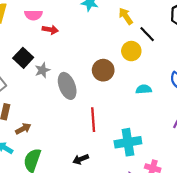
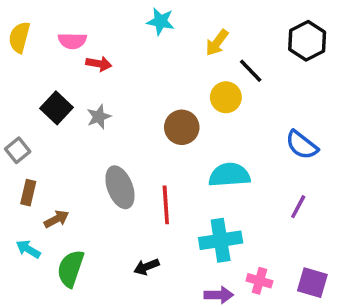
yellow arrow: (126, 16) -> (217, 43), turned -108
gray star: (42, 70) -> (99, 117), moved
gray ellipse: (67, 86) -> (120, 187), moved
cyan semicircle: (144, 89) -> (229, 175), moved, size x1.6

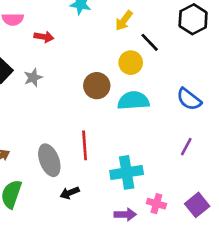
red arrow: (99, 64) -> (44, 37), moved
cyan semicircle: (229, 175) -> (133, 101), moved
gray ellipse: (120, 187) -> (49, 160), moved
purple square: (312, 283) -> (197, 205), turned 35

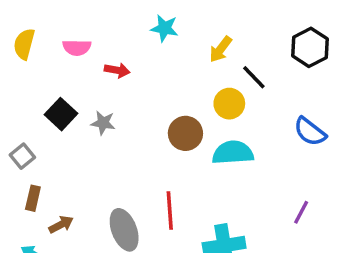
gray star: (33, 78) -> (103, 123), turned 30
blue semicircle: (189, 99) -> (310, 132), moved

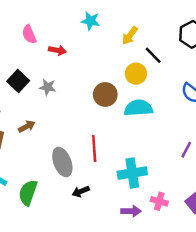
pink semicircle: (77, 47) -> (29, 34), turned 66
brown arrow: (61, 225) -> (27, 126), moved

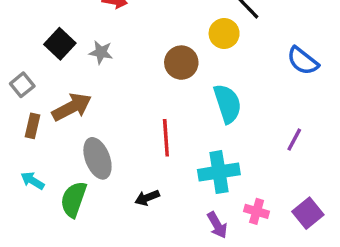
cyan semicircle: (138, 108) -> (227, 104), moved, turned 76
brown arrow: (27, 126) -> (72, 107), size x1.6
gray ellipse: (62, 162) -> (97, 158), moved
purple arrow: (131, 211) -> (217, 225), turned 60

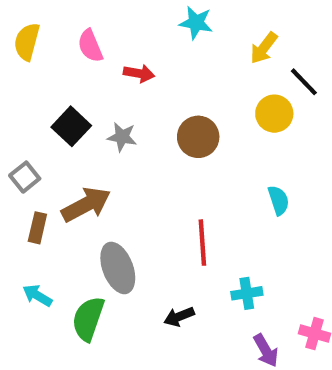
brown circle: (181, 63) -> (198, 137), moved
cyan semicircle: (227, 104) -> (279, 200), size x0.6
cyan cross: (219, 172) -> (247, 293), moved, size x0.6

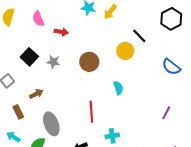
yellow arrow: (264, 48) -> (110, 12), moved
cyan semicircle: (279, 200) -> (118, 88), moved
brown arrow: (86, 205) -> (36, 94), size x0.6
brown rectangle: (37, 228) -> (18, 112), moved, turned -40

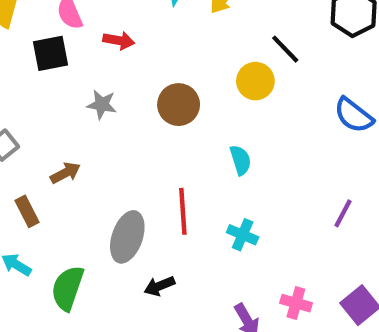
black square: (29, 57) -> (50, 53), moved, turned 36
gray ellipse: (51, 124) -> (127, 237), moved, turned 40
cyan cross: (112, 136) -> (243, 235), moved, turned 32

